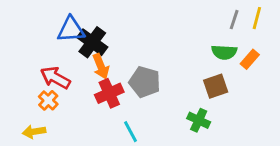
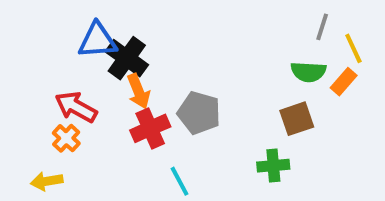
yellow line: (257, 18) -> (353, 48), moved, turned -40
green cross: (199, 120) -> (273, 166), turned -30

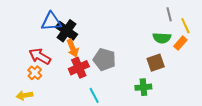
gray line: (322, 27) -> (169, 14), turned -32

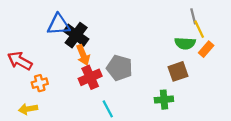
yellow line: (185, 26) -> (199, 29), moved
red arrow: (40, 56) -> (20, 61), moved
orange cross: (35, 73) -> (40, 83), turned 32

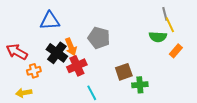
black cross: (76, 35) -> (57, 53), moved
orange rectangle: (206, 49) -> (176, 51), moved
gray pentagon: (119, 68) -> (99, 38), moved
brown square: (178, 71) -> (124, 72), moved

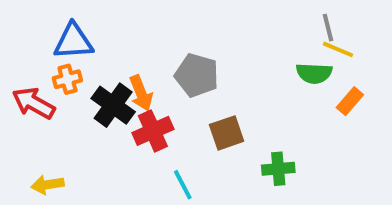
blue triangle: (50, 21) -> (73, 41), moved
yellow line: (170, 25) -> (338, 49), turned -42
orange cross: (34, 71) -> (67, 79), moved
brown square: (124, 72) -> (227, 133), moved

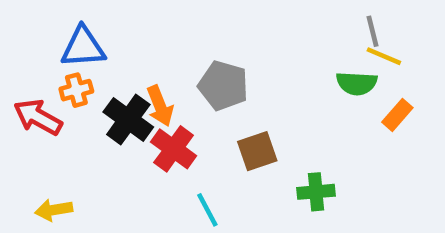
red cross: (153, 131) -> (174, 149), turned -30

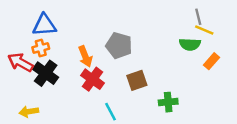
black cross: (128, 119) -> (46, 73), moved

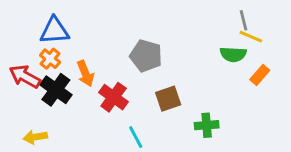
orange cross: (41, 48) -> (50, 59), turned -35
orange arrow: (85, 56) -> (85, 74), moved

